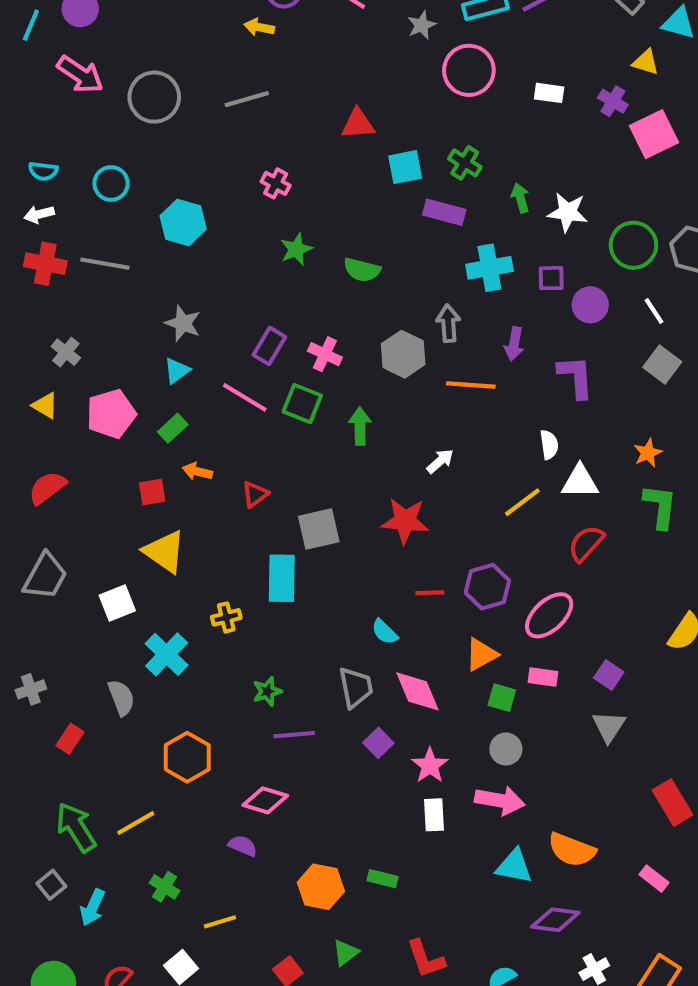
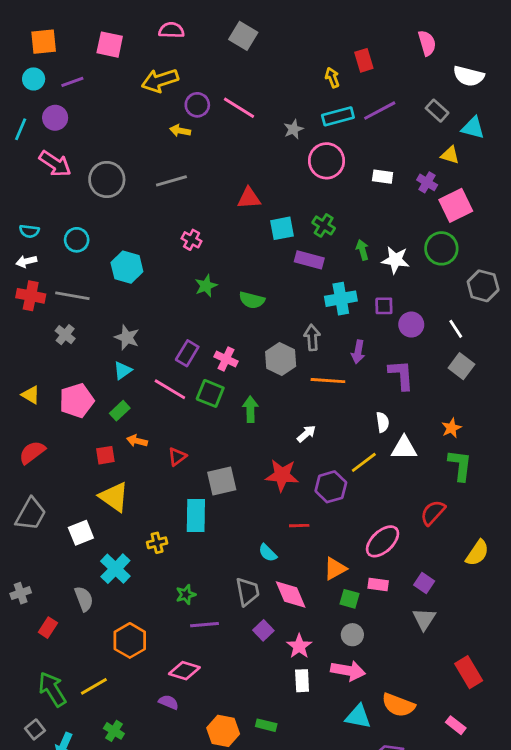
green circle: (633, 245) -> (441, 248), moved
gray cross: (66, 352) -> (65, 335), moved
red semicircle: (586, 543) -> (433, 513), moved
purple hexagon: (487, 587) -> (331, 487), moved

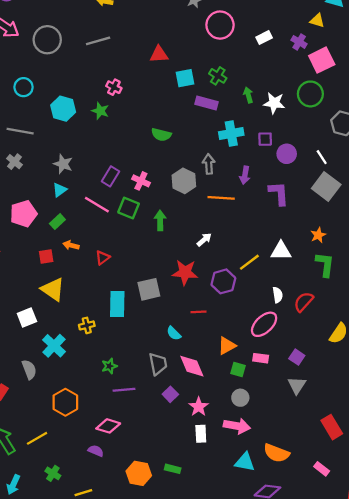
white rectangle: (383, 177) -> (264, 37), turned -35
green star: (206, 286) -> (100, 111), moved, turned -30
gray square: (461, 366) -> (326, 187), size x1.4
white semicircle: (383, 422) -> (278, 295), moved
gray square: (222, 481) -> (149, 289), moved

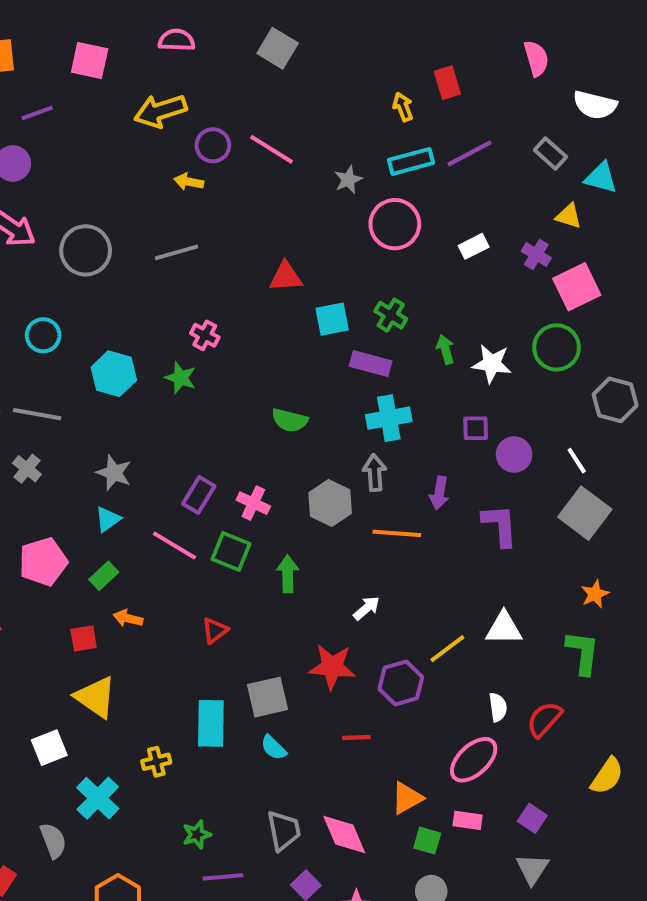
cyan cross: (231, 133) -> (389, 418), moved
orange star: (318, 235) -> (595, 594), moved
red triangle: (103, 258) -> (215, 630), moved
cyan semicircle: (174, 333) -> (274, 748), moved

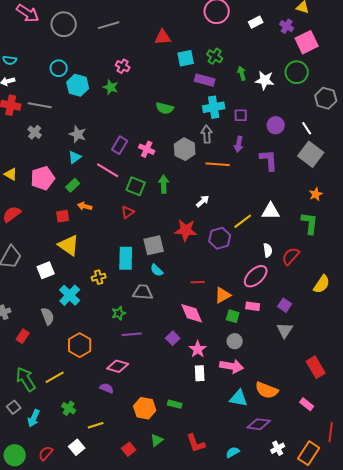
cyan circle: (43, 335) -> (59, 68), moved
purple square: (476, 428) -> (241, 115), moved
green square: (231, 552) -> (136, 186), moved
red line: (356, 738) -> (198, 282), moved
gray trapezoid: (284, 830) -> (143, 292), moved, turned -75

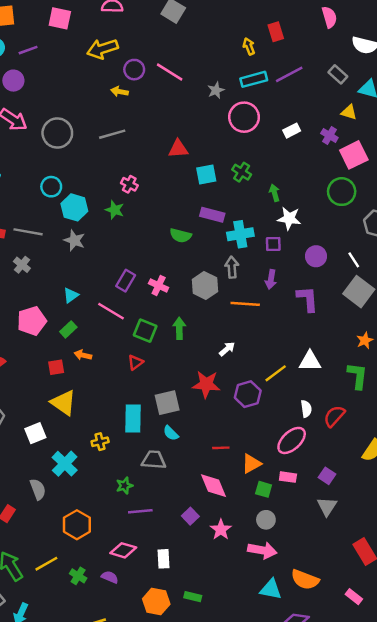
purple rectangle: (205, 80) -> (212, 215), moved
white star: (265, 80) -> (289, 218), moved
gray star: (78, 134) -> (74, 240), moved
white rectangle: (200, 373) -> (163, 559), moved
green cross: (69, 408) -> (78, 576), moved

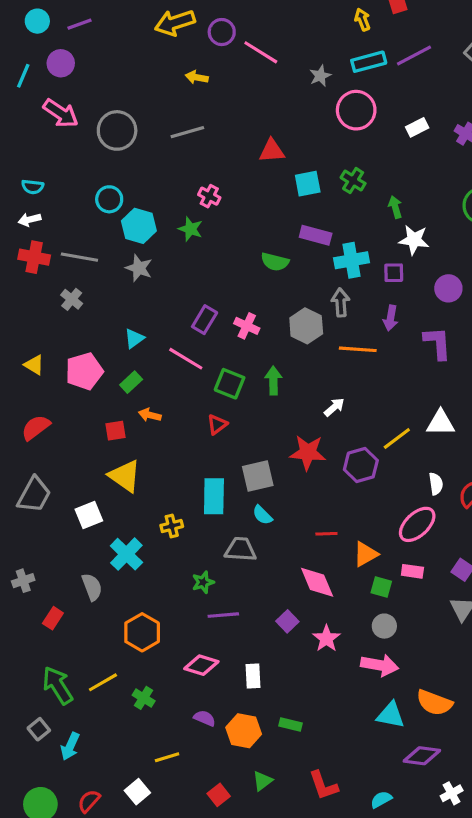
purple circle: (134, 70) -> (222, 32), moved
purple semicircle: (110, 577) -> (205, 718), moved

